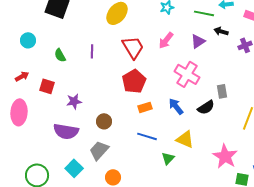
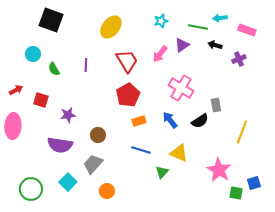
cyan circle: (28, 40) -> (33, 54), moved
purple triangle: (198, 41) -> (182, 45), moved

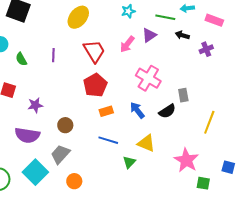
cyan square: (68, 182) -> (35, 172), size x1.4
blue square: (254, 183) -> (228, 167), moved, turned 32

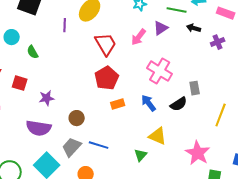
purple line: (53, 55) -> (65, 25), moved
blue line: (108, 140) -> (99, 145), moved

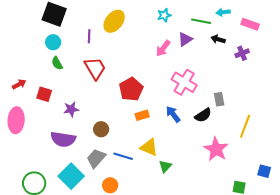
cyan circle: (12, 37) -> (53, 42), moved
red trapezoid: (106, 44) -> (95, 68), moved
yellow triangle: (158, 136) -> (149, 147), moved
pink star: (198, 153) -> (216, 149), moved

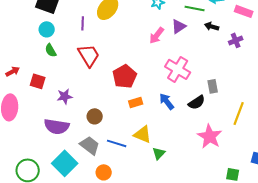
gray trapezoid: (96, 158) -> (90, 145), turned 85

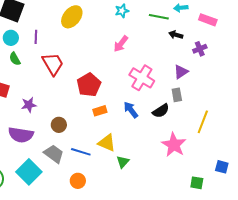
purple line: (83, 23) -> (36, 37), moved
purple triangle: (179, 26) -> (181, 72), moved
orange circle: (104, 172) -> (78, 181), moved

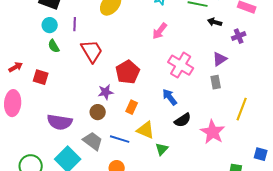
purple star: (29, 105) -> (106, 92), moved
orange rectangle: (100, 111) -> (132, 107), moved, turned -48
black semicircle: (161, 111) -> (183, 120), moved

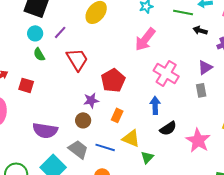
purple line: (75, 24) -> (60, 32), turned 40
pink arrow: (160, 31) -> (145, 39), size x1.4
blue arrow: (170, 97) -> (155, 105), turned 36

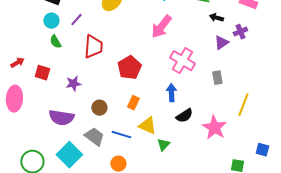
red trapezoid: (77, 59) -> (93, 47), turned 35
purple triangle: (205, 67) -> (221, 43), moved
purple star: (91, 100) -> (73, 84), moved

